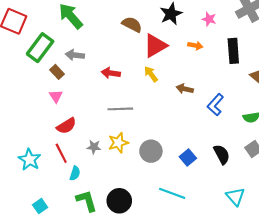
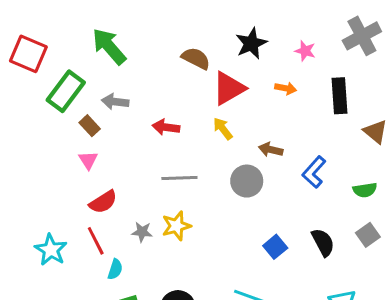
gray circle: (151, 151) -> (247, 181), moved

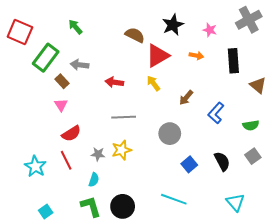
green arrow: (109, 46) -> (75, 27), size x0.6
brown arrow: (271, 150) -> (186, 98), turned -63
gray circle: (247, 181) -> (170, 134), moved
cyan semicircle: (115, 269) -> (94, 180), moved

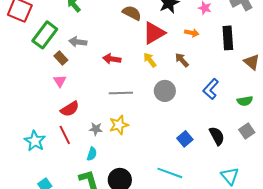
brown arrow: (186, 98) -> (182, 60), moved, turned 98
gray circle: (170, 134) -> (165, 91), moved

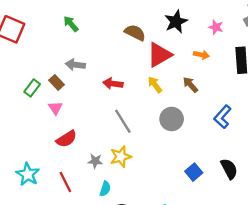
green rectangle: (45, 35) -> (32, 88), moved, size x0.6
gray line: (121, 93) -> (123, 121), turned 60
red line: (65, 135) -> (65, 182), moved
cyan semicircle: (92, 154) -> (105, 189), moved

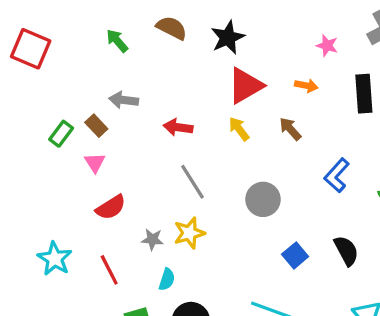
black star: (176, 22) -> (228, 38), moved
brown semicircle: (135, 33) -> (172, 28), moved
gray circle: (172, 119) -> (263, 199), moved

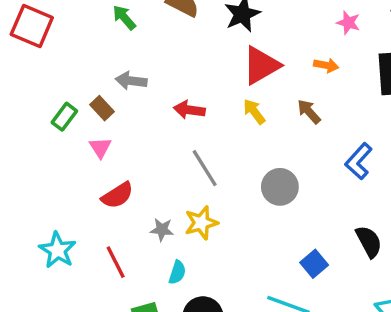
blue square: (295, 255) -> (314, 264), moved

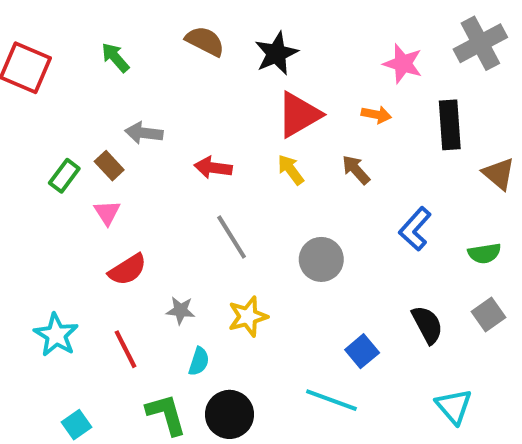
green arrow: (124, 17) -> (115, 58), moved
pink star: (348, 23) -> (403, 64), size x1.4
yellow star: (201, 223) -> (248, 317), moved

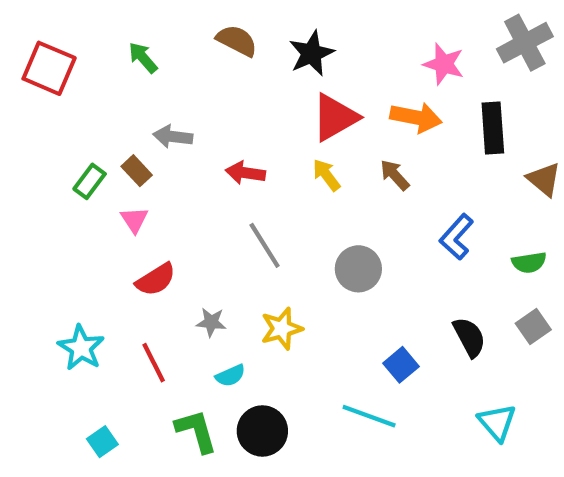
orange arrow: (376, 115) -> (416, 117), size x1.6
cyan semicircle: (199, 361) -> (230, 376), turned 48

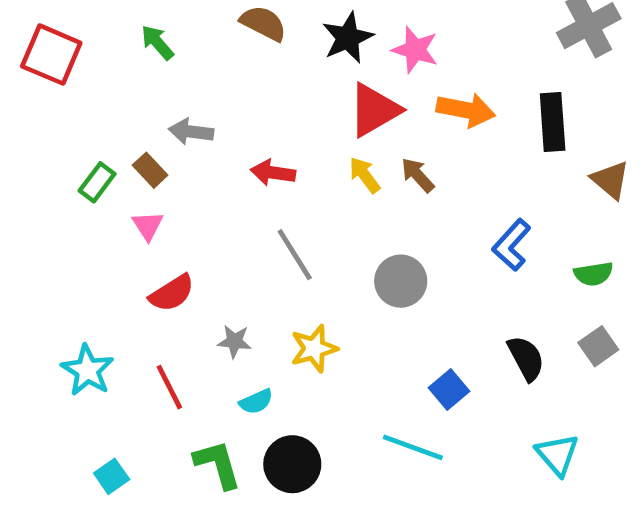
pink star: (444, 64) -> (415, 50), moved
brown arrow: (395, 175) -> (418, 175), moved

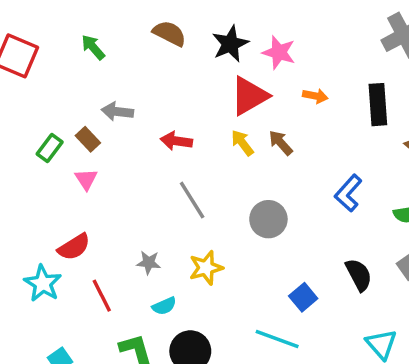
orange arrow: (466, 110) -> (315, 96), size x0.6
red semicircle: (172, 293) -> (74, 247), moved

